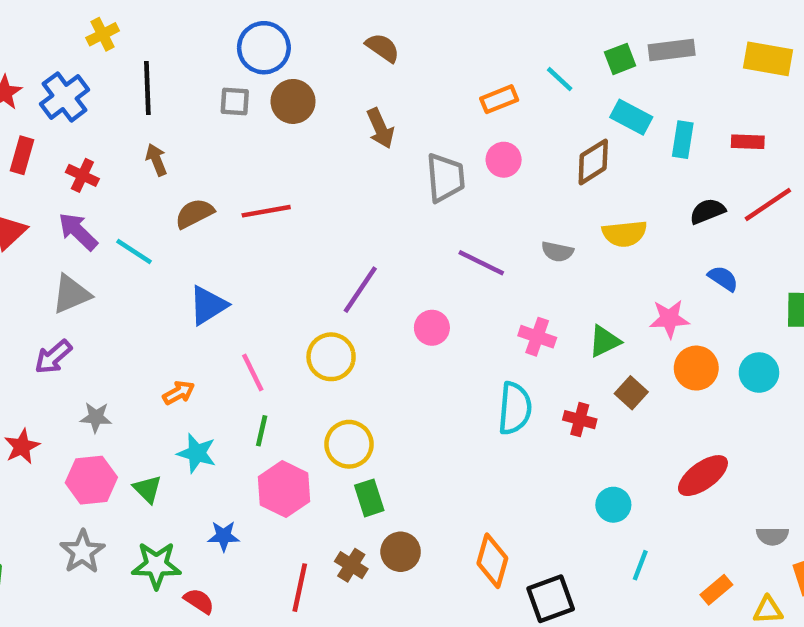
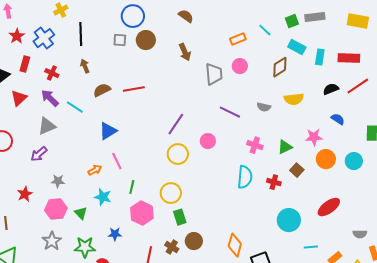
red rectangle: (748, 142) -> (349, 58), size x1.5
yellow circle: (331, 357) -> (178, 154), moved
pink line: (253, 373) -> (117, 161), moved
cyan circle: (613, 505) -> (289, 220), size x1.5
cyan line: (640, 565) -> (311, 247), moved, turned 64

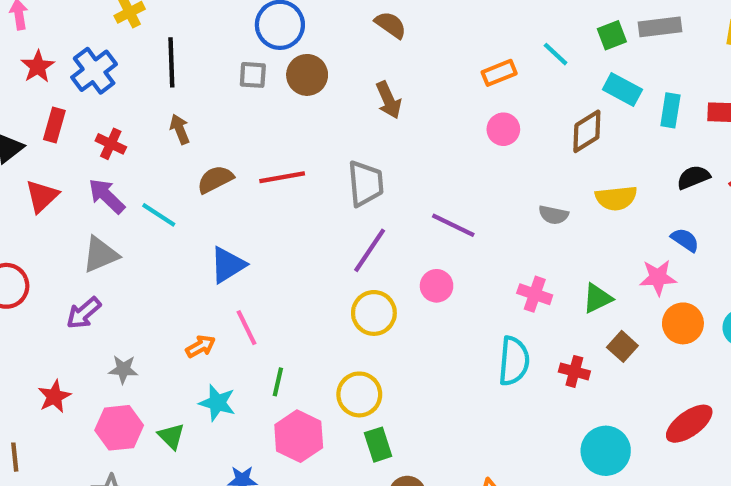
gray trapezoid: (214, 74) -> (366, 184), moved
purple line: (230, 112) -> (453, 225), moved
blue semicircle: (338, 119) -> (685, 240), moved

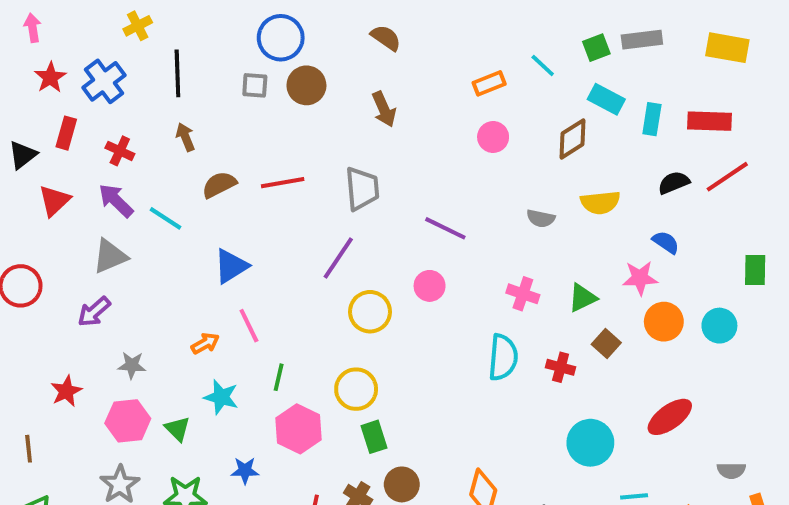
purple line: (370, 250) -> (338, 258), moved

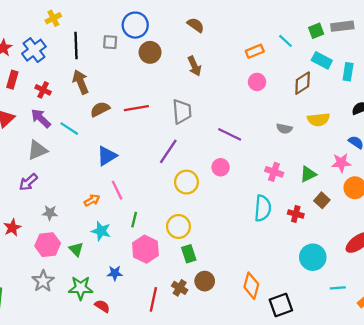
gray square: (255, 85) -> (110, 42), moved
brown arrow: (185, 137) -> (81, 82), size x1.5

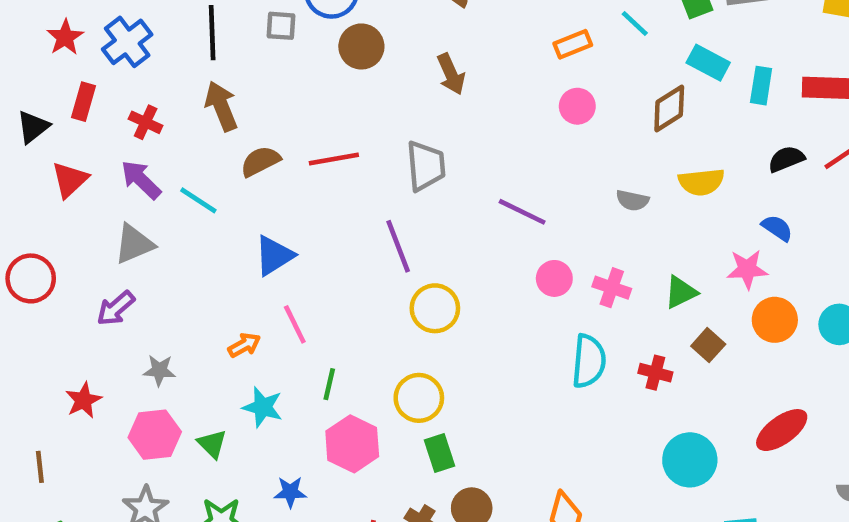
purple line: (168, 151) -> (398, 246), turned -55
pink circle: (221, 167) -> (554, 278), moved

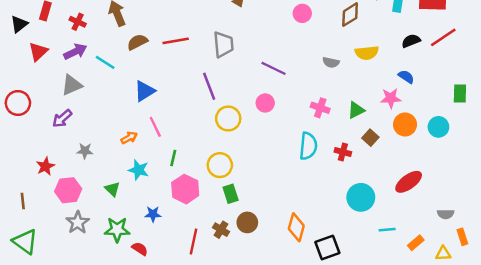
purple arrow: (141, 180) -> (75, 52), turned 110
pink circle: (554, 278) -> (265, 103), moved
pink hexagon: (155, 435) -> (68, 190), moved

